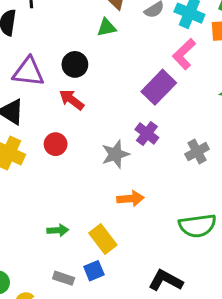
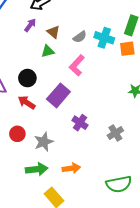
pink L-shape: (184, 54) -> (77, 65), moved
purple rectangle: (159, 87) -> (58, 95), moved
gray star: (115, 154) -> (44, 142), moved
green arrow: (58, 230) -> (37, 169), moved, size x1.5

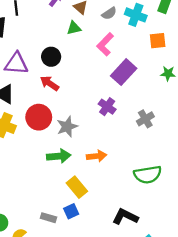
orange square: (127, 49) -> (158, 41), moved
purple rectangle: (58, 95) -> (124, 72), moved
red circle: (17, 134) -> (39, 117), size x1.5

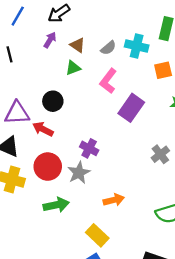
red arrow: (50, 83) -> (43, 129), moved
purple cross: (107, 107) -> (89, 148), moved
green arrow: (59, 156) -> (56, 205), moved

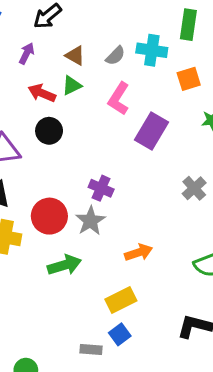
purple arrow: (50, 40) -> (27, 53), moved
red arrow: (43, 129) -> (42, 93), moved
yellow rectangle: (97, 235) -> (121, 300), turned -65

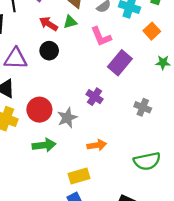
orange square: (189, 79) -> (152, 31), turned -35
pink L-shape: (119, 99) -> (101, 37), turned -65
purple cross: (101, 188) -> (95, 97), moved
gray cross: (194, 188) -> (143, 107), turned -35

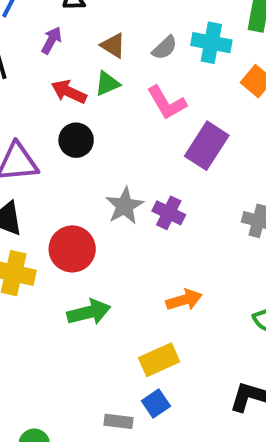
gray star: (67, 118) -> (125, 206), moved

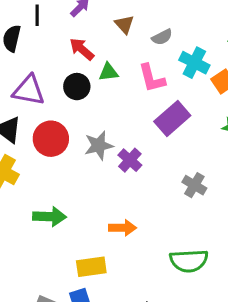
cyan cross: (211, 43) -> (194, 63), moved
green triangle: (107, 84) -> (108, 72), moved
red circle: (72, 249) -> (51, 139), moved

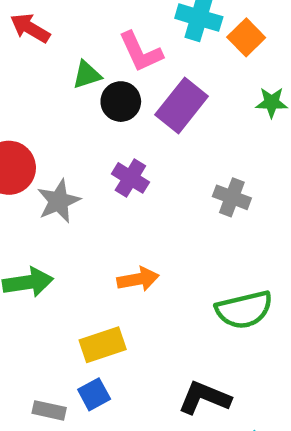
green triangle: (108, 72) -> (87, 75), moved
black circle: (77, 87) -> (121, 102), moved
gray star: (99, 145) -> (59, 201), moved

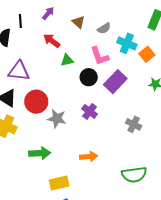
green triangle: (87, 75) -> (67, 60), moved
gray star: (59, 201) -> (57, 119), turned 30
yellow rectangle: (103, 345) -> (59, 183), moved

